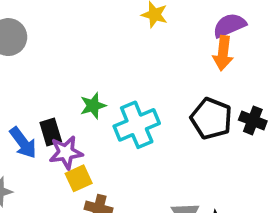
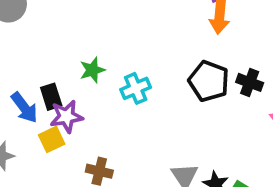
cyan cross: (137, 125) -> (136, 88), size x0.7
yellow square: (79, 178) -> (52, 139), moved

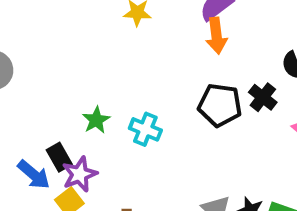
black cross: (250, 82) -> (263, 97), turned 30
cyan cross: (136, 88) -> (145, 129), turned -32

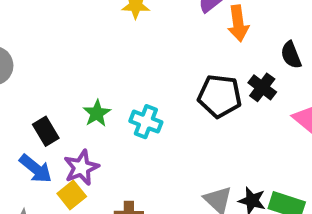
orange arrow: (216, 36) -> (238, 23), moved
black rectangle: (59, 157) -> (46, 131), moved

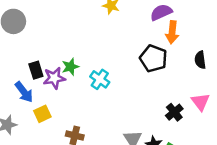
black cross: (262, 87) -> (174, 112), moved
black pentagon: (220, 96) -> (153, 59), moved
purple star: (81, 168) -> (54, 78), moved

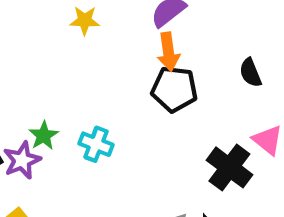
orange arrow: (172, 32) -> (168, 52), moved
black cross: (174, 112) -> (229, 167), size x1.5

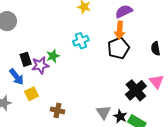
black pentagon: (174, 89) -> (119, 48), turned 30
cyan cross: (96, 144) -> (81, 41), moved, turned 35

